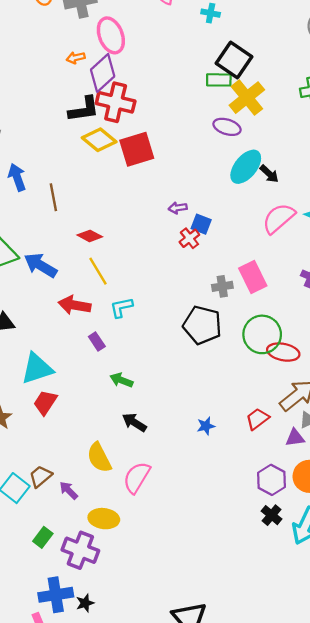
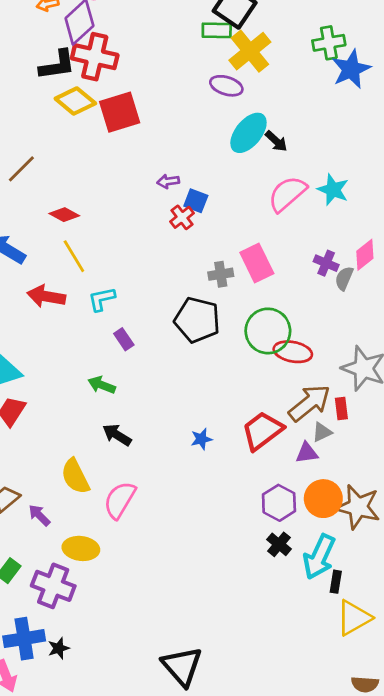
brown line: (53, 197) -> (21, 169), turned 56
purple rectangle: (97, 341) -> (124, 339), moved
red trapezoid: (257, 419) -> (262, 431), size x1.5

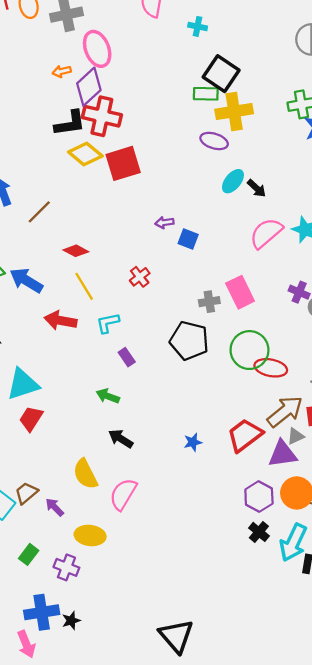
yellow cross: (250, 51) -> (234, 111), turned 30
cyan ellipse: (248, 133) -> (233, 181), size x0.7
red cross: (182, 217) -> (140, 277), moved
purple triangle: (307, 453) -> (283, 454), size x1.5
purple cross: (53, 586) -> (66, 567), size x0.7

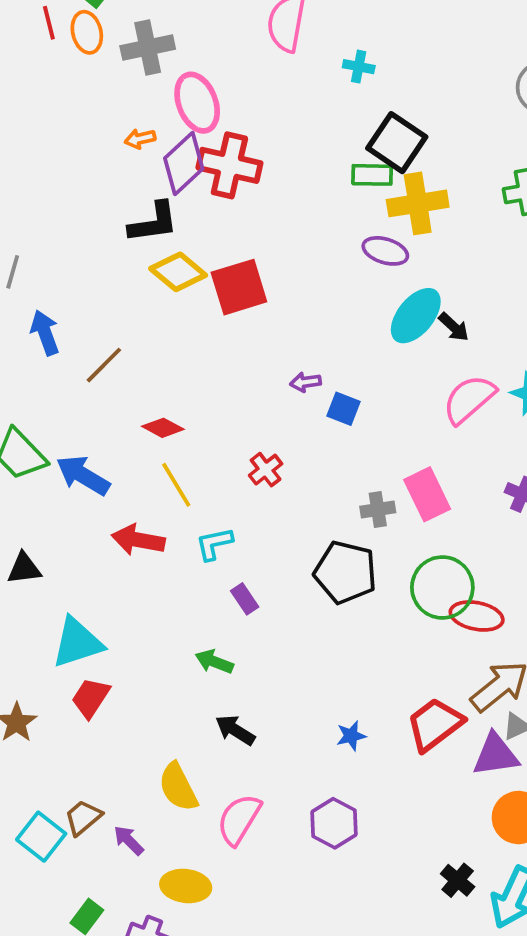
red cross: (102, 116) -> (229, 165), moved
cyan ellipse: (233, 181) -> (416, 316), size x1.4
purple hexagon: (259, 497) -> (334, 823), moved

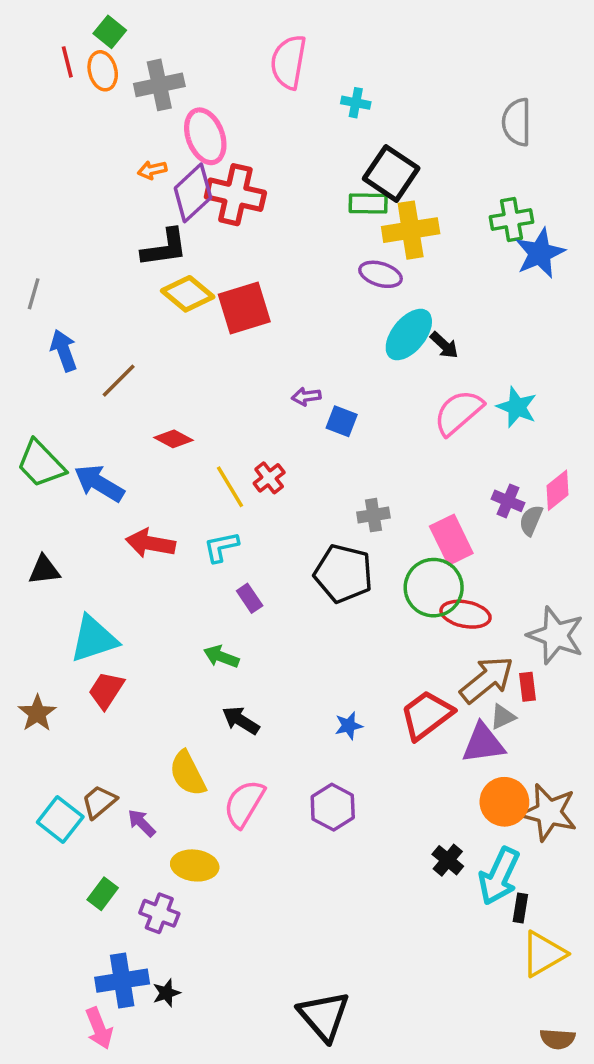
yellow line: (176, 485) -> (230, 487), moved
pink rectangle: (427, 494) -> (451, 540), moved

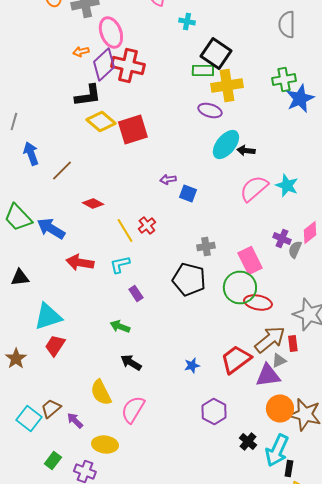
cyan cross: (356, 103) -> (187, 22), moved
black arrow: (444, 345) -> (246, 150), turned 144
purple hexagon: (333, 807) -> (214, 412), moved

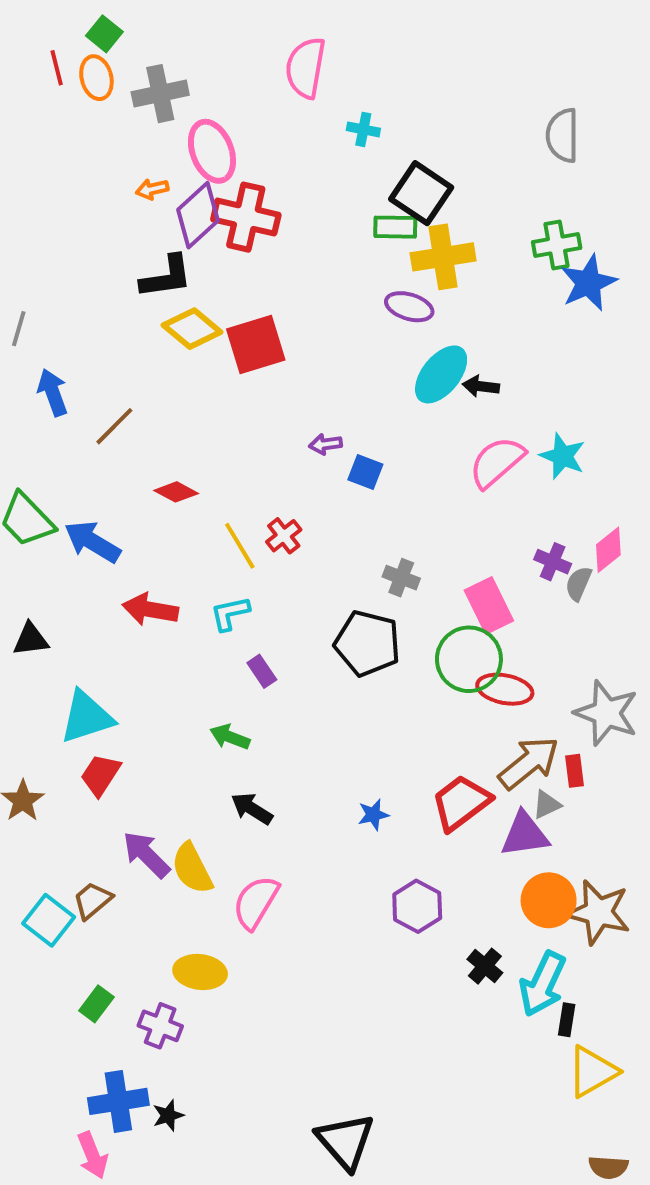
gray cross: (206, 246) -> (401, 578), turned 30
purple arrow: (75, 420) -> (146, 854), moved, size x1.5

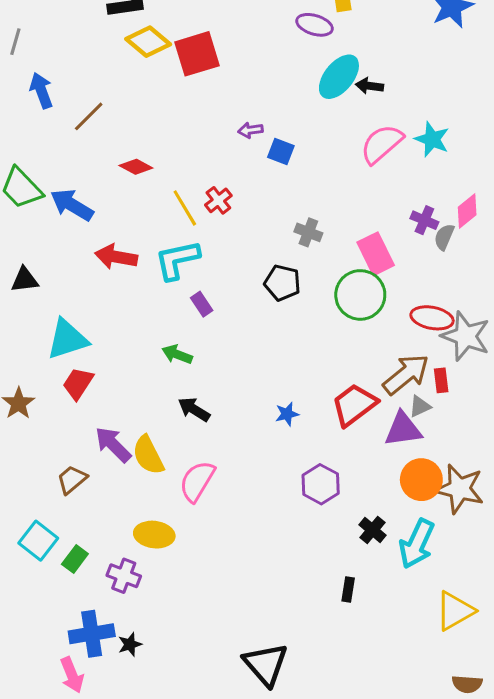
cyan L-shape: (230, 613) -> (177, 260), size x1.5
black pentagon: (367, 643) -> (282, 283), size x0.7
red ellipse: (505, 689) -> (432, 318), moved
cyan square: (49, 920) -> (38, 541), moved
black rectangle: (567, 1020) -> (348, 589), moved

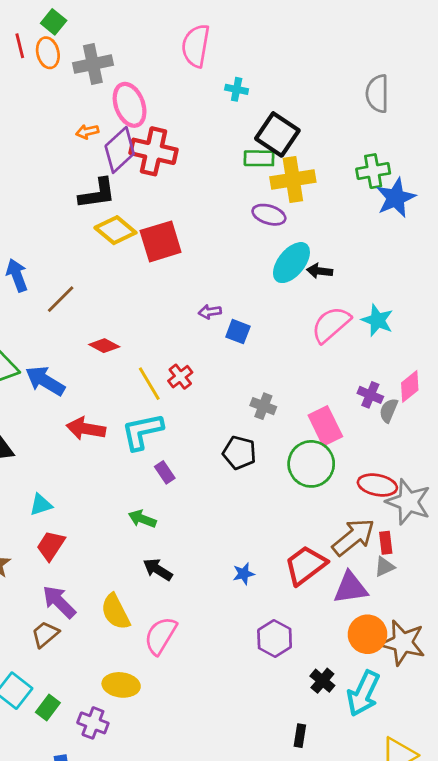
cyan triangle: (67, 339) -> (41, 505), size x0.6
gray triangle: (420, 406) -> (384, 567), moved
purple arrow: (113, 445) -> (59, 602), moved

